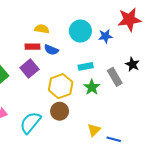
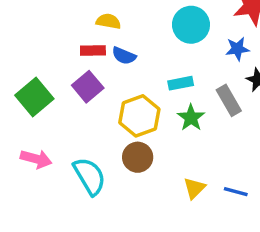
cyan circle: (80, 31) -> (191, 25), moved
blue star: (105, 36) -> (237, 49), moved
cyan semicircle: (30, 123) -> (89, 176), turned 110
blue line: (114, 139) -> (236, 192), moved

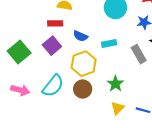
blue semicircle: (124, 56) -> (81, 36), moved
green star: (191, 118) -> (115, 84), moved
cyan semicircle: (89, 176) -> (53, 86), moved, turned 70

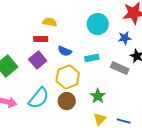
gray rectangle: (139, 54) -> (120, 68), turned -36

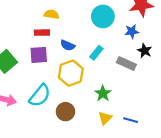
cyan rectangle: (92, 58) -> (96, 53), turned -40
purple square: (38, 60) -> (39, 55), turned 36
brown circle: (67, 101) -> (65, 112), moved

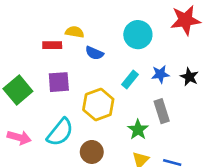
blue star: (132, 31) -> (160, 74), moved
red rectangle: (42, 33) -> (52, 45), moved
blue semicircle: (68, 45) -> (94, 53), moved
gray rectangle: (126, 64) -> (162, 111), moved, turned 48

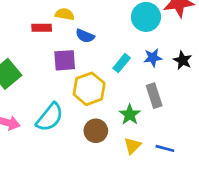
cyan circle: (138, 35) -> (146, 17), moved
purple square: (59, 82) -> (65, 60), moved
brown circle: (92, 152) -> (96, 131), moved

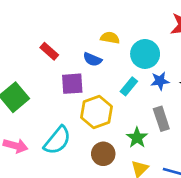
yellow semicircle: (65, 14) -> (110, 38), moved
cyan circle: (146, 17) -> (145, 54), moved
red rectangle: (42, 28) -> (49, 51), turned 42

